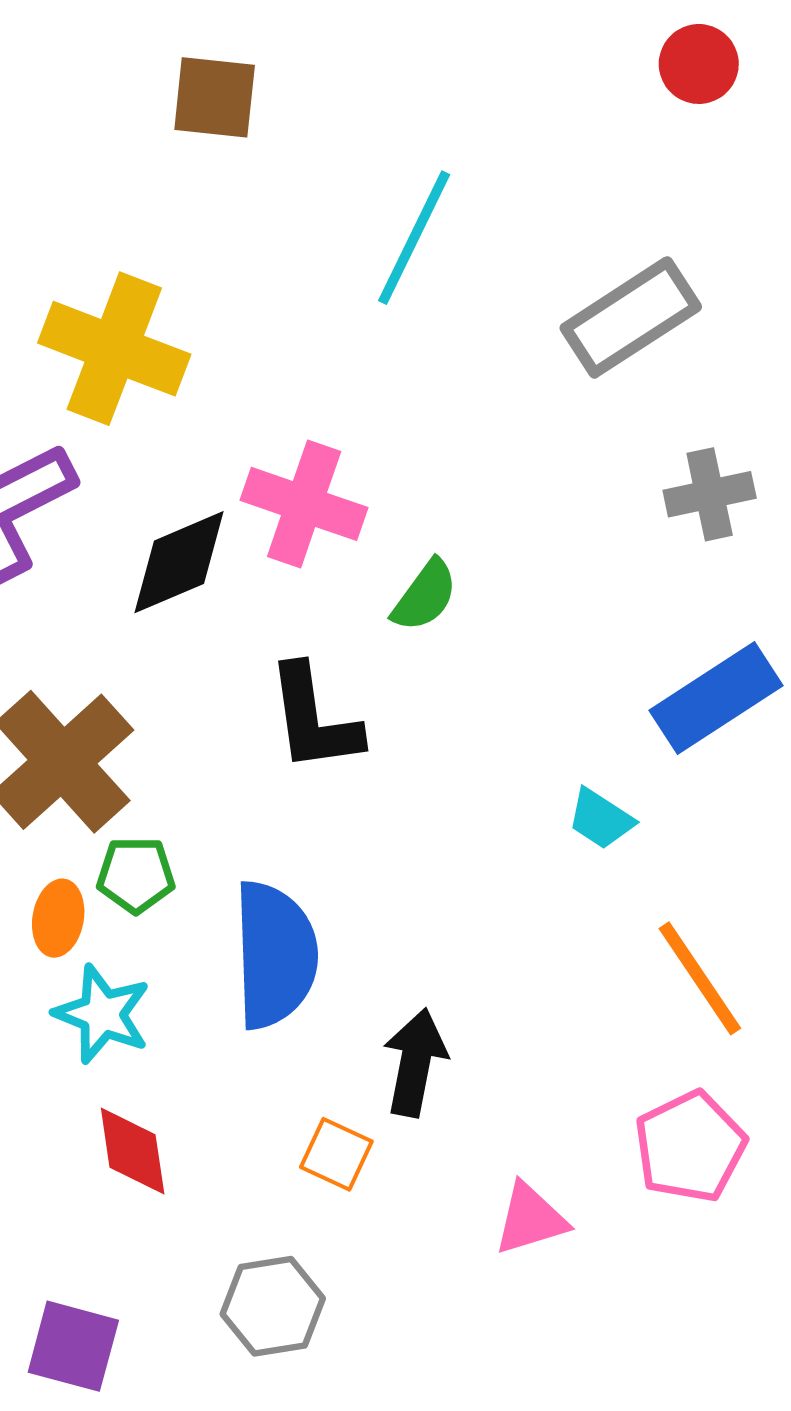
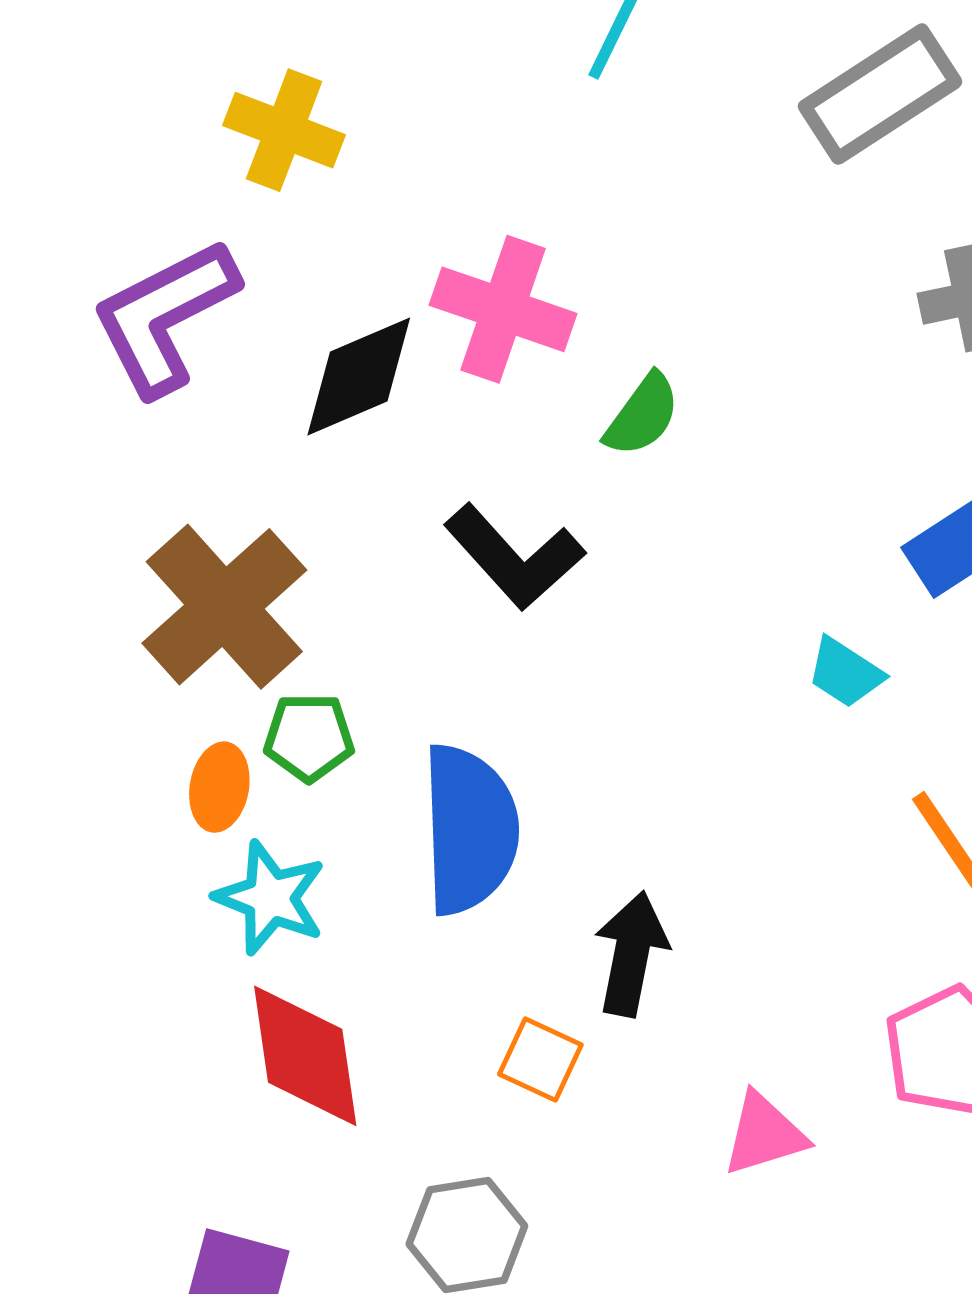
yellow cross: (114, 349) -> (284, 130), size x0.7
black L-shape: (314, 719) -> (514, 557), turned -34
red diamond: (133, 1151) -> (305, 1056), size x1.4

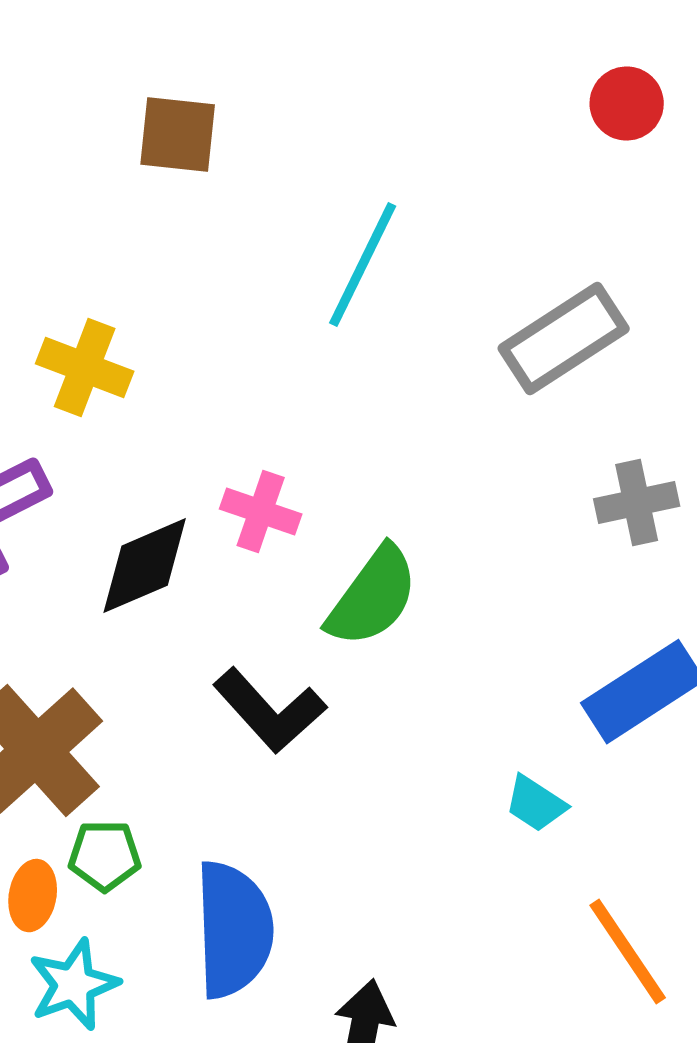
pink cross: (503, 309) -> (261, 512), size x0.7
green semicircle: (642, 415) -> (373, 597), size x1.5
cyan star: (270, 898) -> (74, 985), turned 30

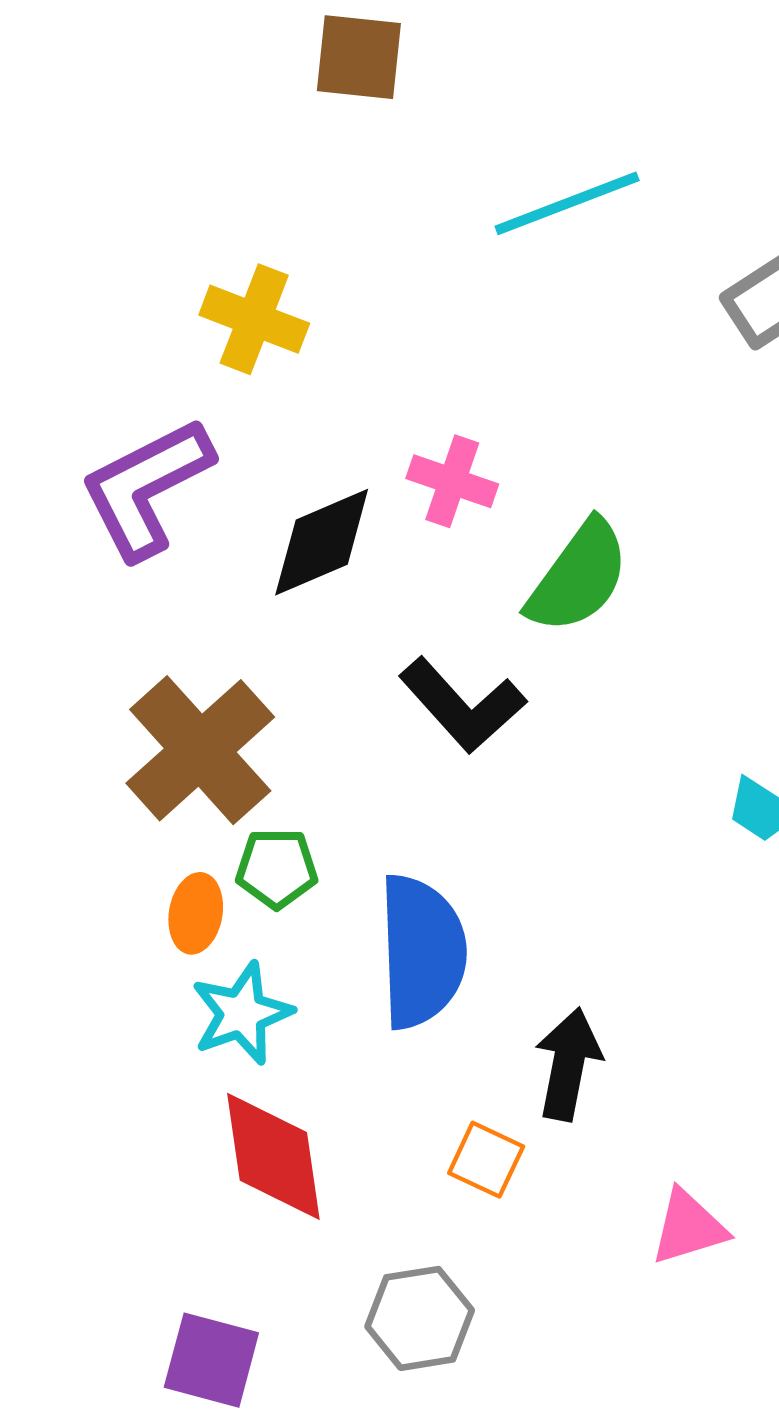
cyan line: (363, 265) -> (567, 203), turned 43

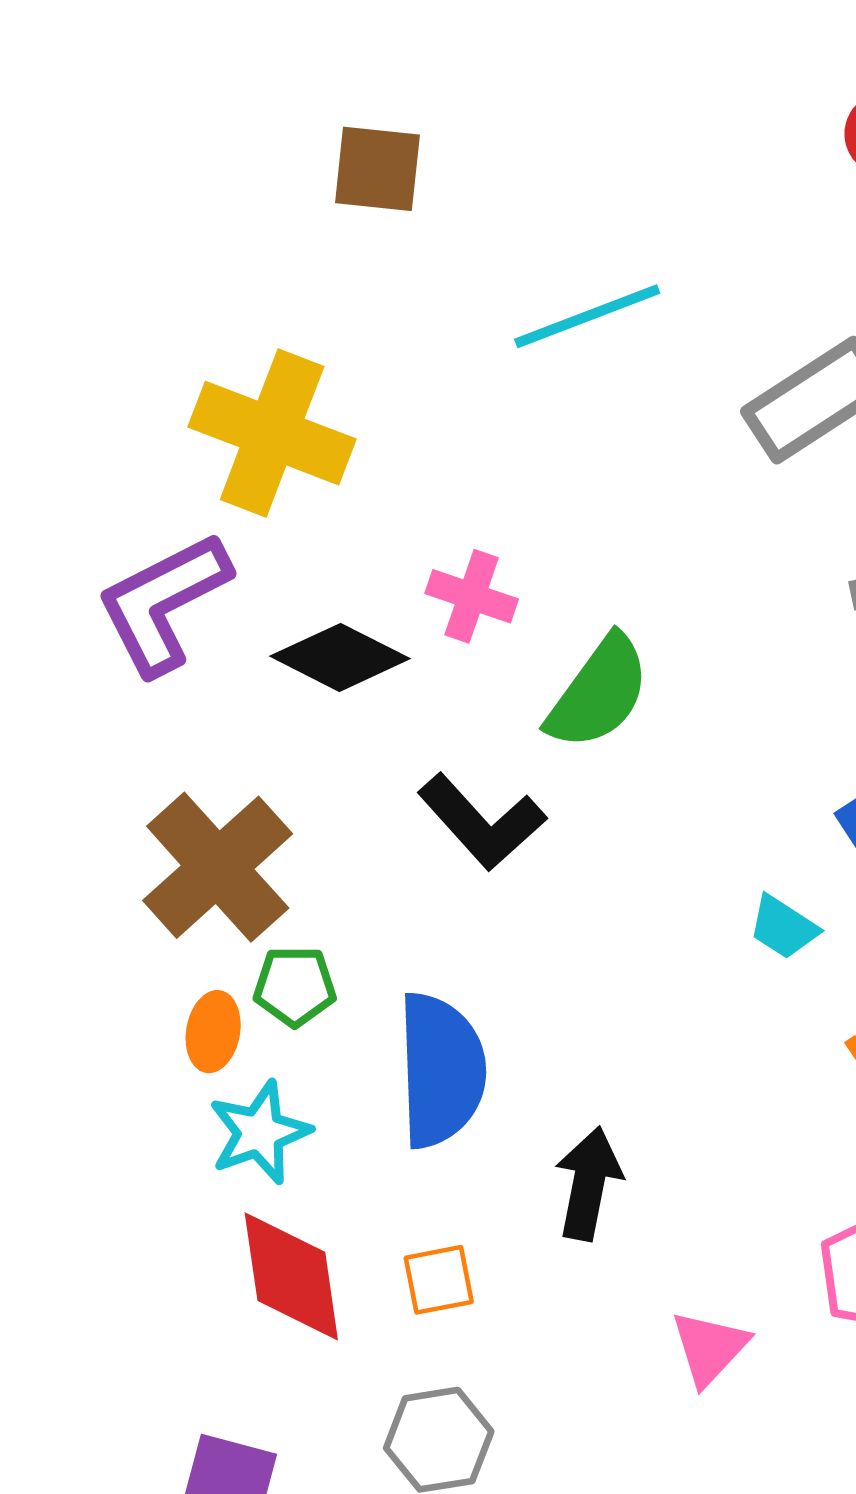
yellow cross: (254, 319) -> (272, 433), size x1.5
black diamond: (322, 542) -> (340, 657), turned 50
orange square: (486, 1160) -> (439, 1280), moved, turned -36
pink triangle: (689, 1227) -> (710, 1348), turned -30

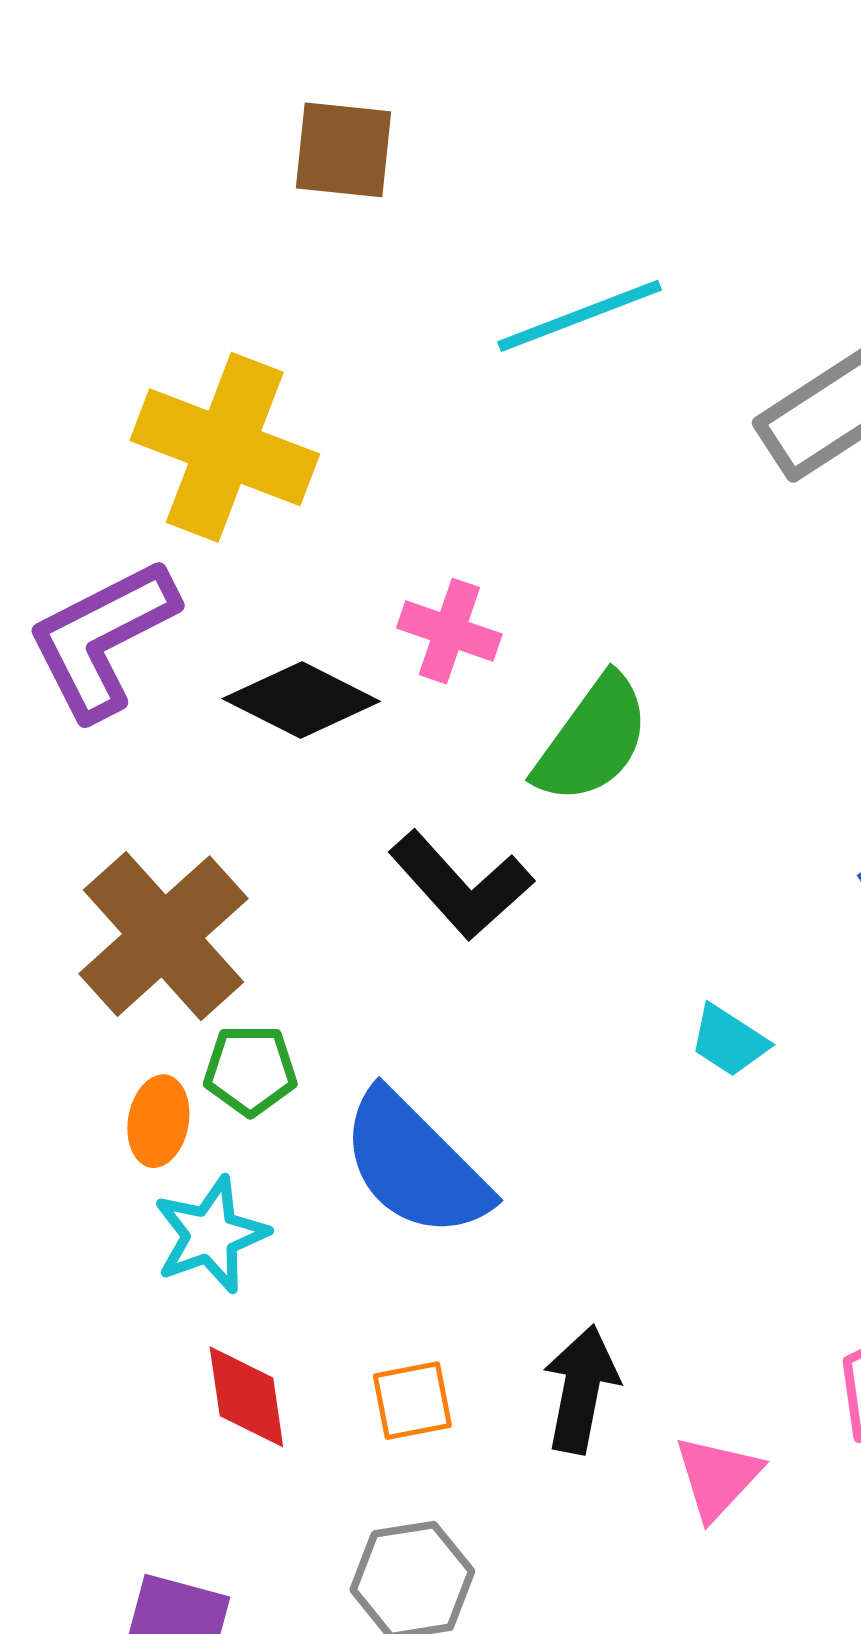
cyan trapezoid: (783, 927) -> (729, 1041), moved
blue semicircle: (441, 1070) -> (415, 1165), turned 137
black arrow: (588, 1183) -> (581, 1389), moved
red diamond: (291, 1276) -> (246, 1397), size x0.7

